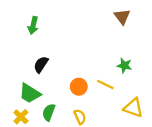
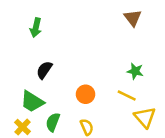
yellow line: (105, 84) -> (127, 95), moved
yellow triangle: (133, 108) -> (145, 117), turned 30

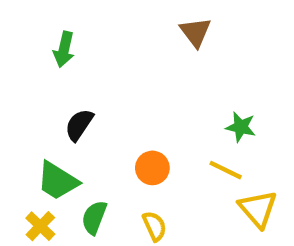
brown triangle: (133, 18) -> (195, 32), moved

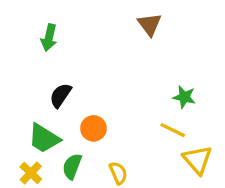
orange circle: (152, 168) -> (94, 128), moved

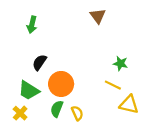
orange circle: (94, 128) -> (61, 84), size x1.5
yellow triangle: (197, 160) -> (129, 104), turned -36
green semicircle: (72, 166) -> (57, 109), moved

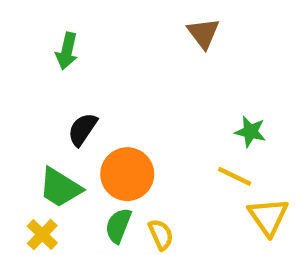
yellow triangle: (129, 104) -> (268, 217), turned 42

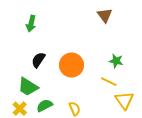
brown triangle: (203, 33) -> (105, 15), moved
orange circle: (127, 174) -> (72, 65), moved
green semicircle: (118, 226) -> (45, 105), moved, turned 42

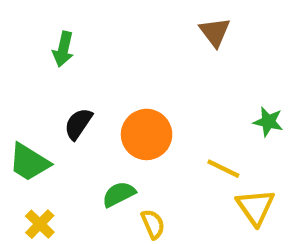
green star: (116, 61) -> (268, 122), moved
green trapezoid: (28, 87) -> (29, 162), moved
green semicircle: (45, 105) -> (119, 194), moved

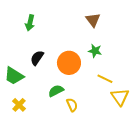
brown triangle: (215, 32) -> (93, 20), moved
green star: (268, 122) -> (95, 51), moved

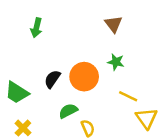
black semicircle: (37, 58) -> (52, 79), moved

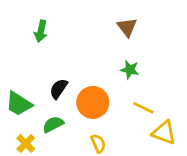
orange circle: (84, 77) -> (93, 102), moved
green semicircle: (68, 111) -> (53, 124), moved
yellow triangle: (146, 118) -> (164, 133), turned -35

